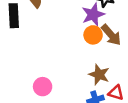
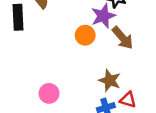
orange circle: (93, 35) -> (85, 35), moved

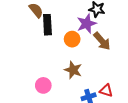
black rectangle: (18, 17) -> (47, 25), moved
brown star: (110, 80) -> (73, 70), moved

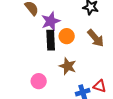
purple star: (87, 24) -> (51, 21), moved
black rectangle: (47, 25) -> (51, 40), moved

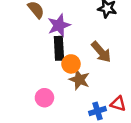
orange circle: (67, 36) -> (71, 64), moved
brown arrow: (96, 38) -> (101, 52), moved

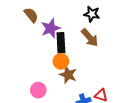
black rectangle: (59, 48) -> (61, 43), moved
brown arrow: (101, 52) -> (90, 38), moved

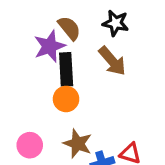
brown semicircle: (31, 15) -> (69, 28), moved
brown star: (68, 75) -> (78, 144), moved

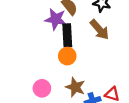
purple star: (50, 46) -> (56, 19), turned 30

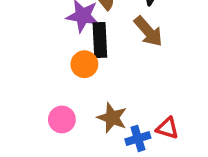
orange circle: (67, 56) -> (84, 64), moved

